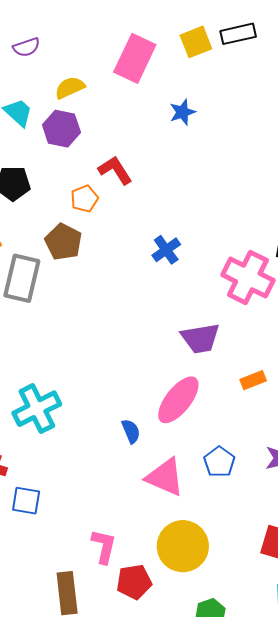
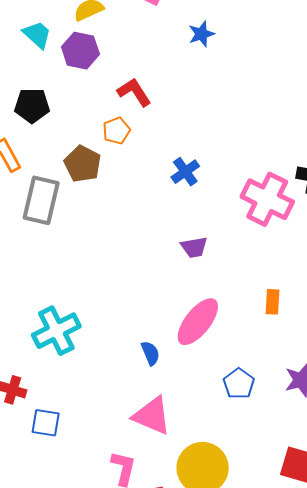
orange pentagon: (84, 199) -> (116, 131), moved
purple trapezoid: (200, 338) -> (194, 247), moved, size x0.7
orange rectangle: (253, 380) -> (273, 302), turned -65
pink triangle: (165, 477) -> (152, 416), moved

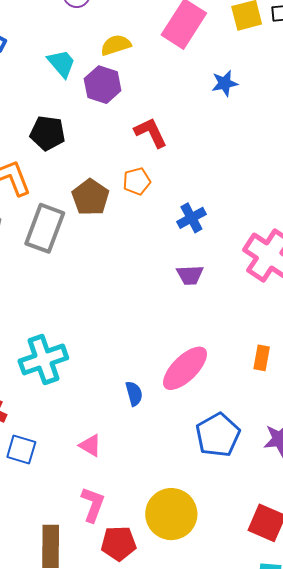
orange pentagon: (116, 131) -> (137, 181), moved
purple trapezoid: (194, 247) -> (190, 275), moved
blue pentagon: (239, 384) -> (218, 435), size x1.4
pink triangle: (152, 416) -> (90, 446), moved, size x0.6

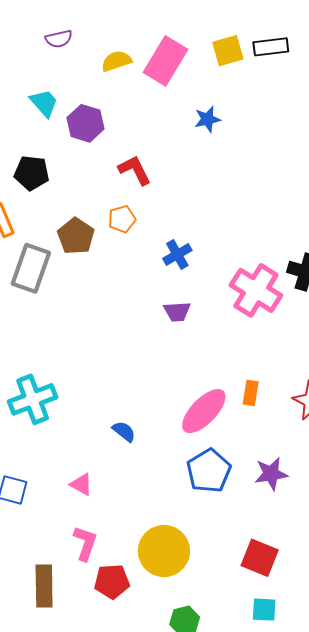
yellow semicircle: (116, 45) -> (116, 61), moved
pink ellipse: (185, 368) -> (204, 411), moved
blue semicircle: (134, 394) -> (124, 431), turned -35

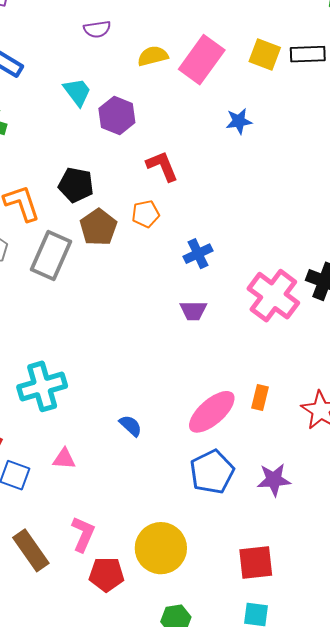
yellow square: (228, 51) -> (265, 55), turned 32
black pentagon: (32, 173) -> (76, 185), moved
pink triangle: (81, 484) -> (64, 459), moved, turned -30
red square: (260, 558) -> (256, 562), turned -33
brown rectangle: (44, 586) -> (31, 550), moved, turned -39

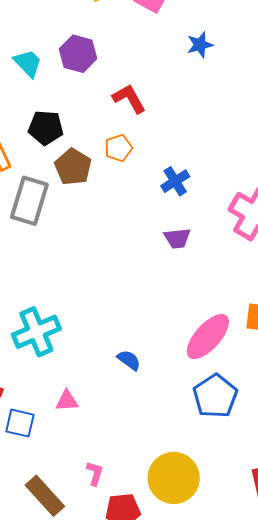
cyan trapezoid: (77, 92) -> (28, 63), moved
pink L-shape: (83, 534) -> (95, 473), size x0.7

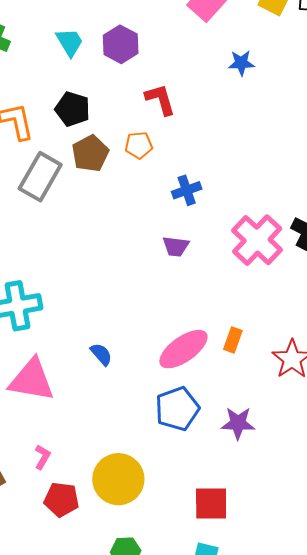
pink triangle: (67, 401) -> (32, 380), size x2.0

